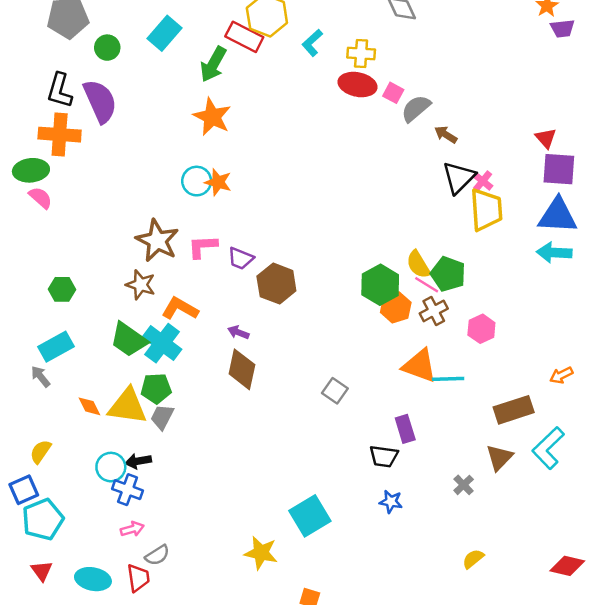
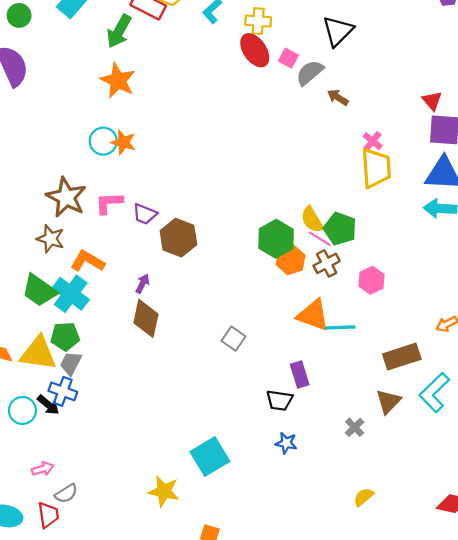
red ellipse: (358, 85) -> (255, 50), turned 44
black triangle: (459, 177) -> (338, 31), moved
purple arrow: (238, 332) -> (143, 284), turned 96
black arrow: (138, 461) -> (48, 405), turned -130
blue cross: (128, 490) -> (63, 391), moved

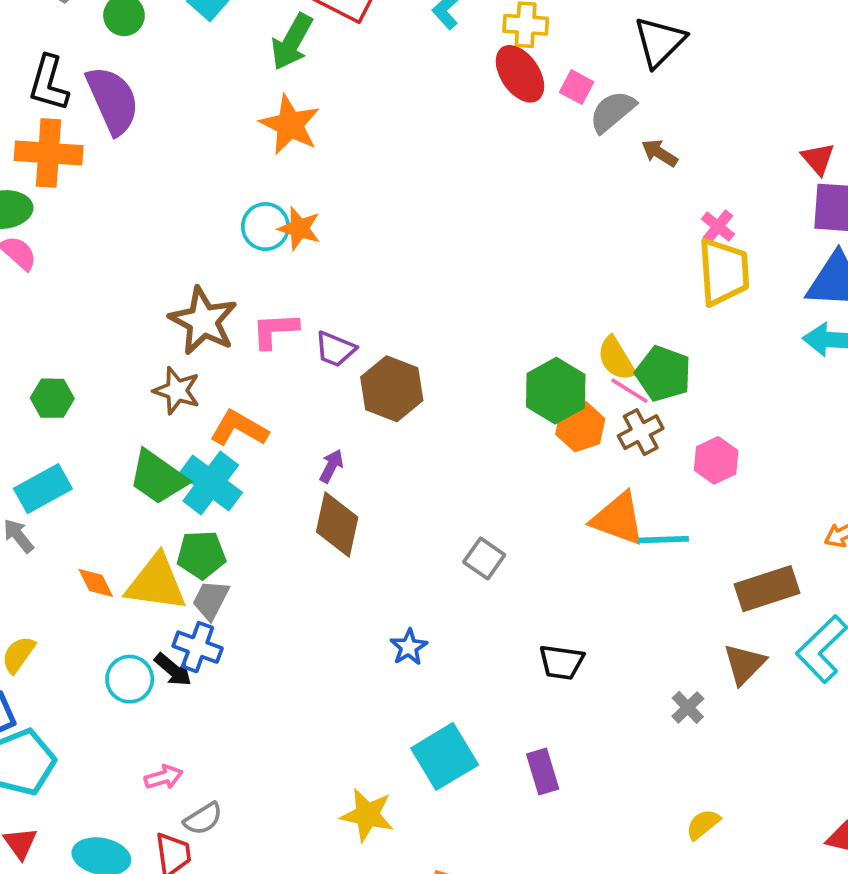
purple rectangle: (300, 375) -> (543, 772), moved
blue star: (286, 443) -> (409, 647), moved, turned 30

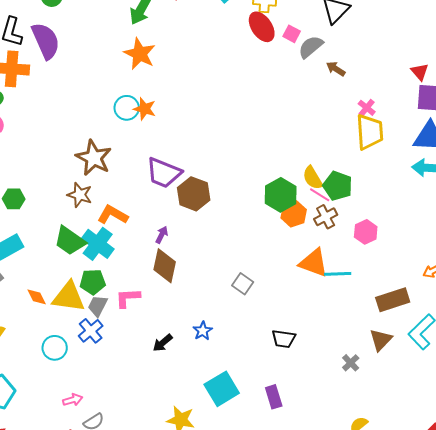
pink L-shape: (275, 330) -> (128, 298), moved
purple trapezoid: (335, 349) -> (164, 173), size x1.6
blue cross: (198, 647) -> (91, 331), turned 30
black arrow: (173, 670) -> (163, 343), moved, turned 100

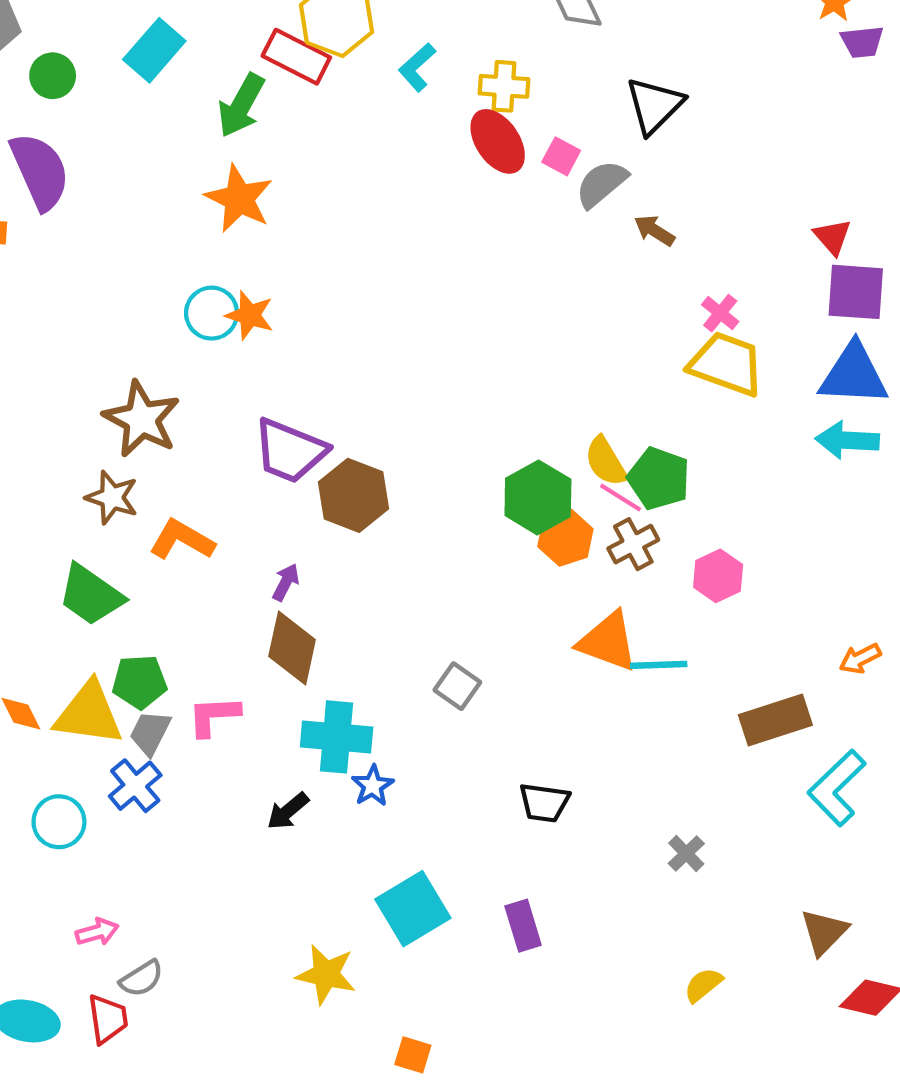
yellow trapezoid: (370, 132) -> (727, 364), turned -66
cyan cross: (98, 244) -> (337, 737), moved, turned -32
brown triangle: (381, 340) -> (824, 932), moved

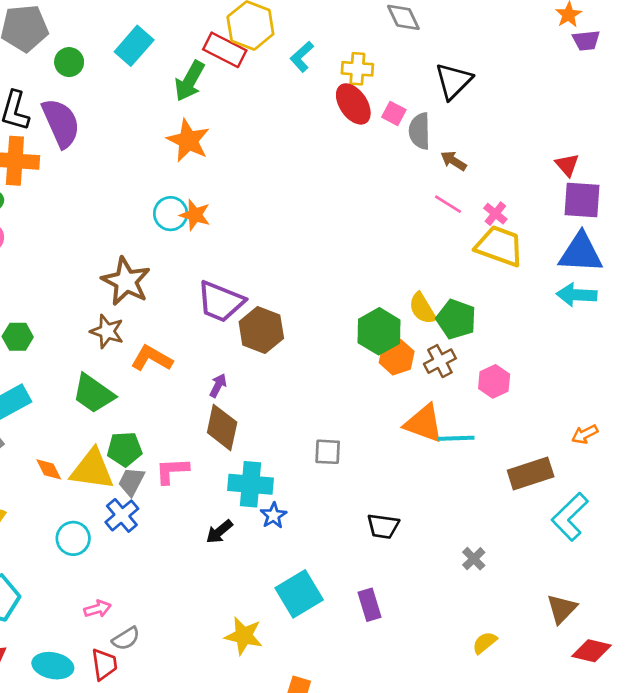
gray semicircle: (601, 184) -> (420, 131), turned -51
pink line: (621, 497) -> (448, 204), moved
gray square: (457, 686) -> (328, 452), turned -32

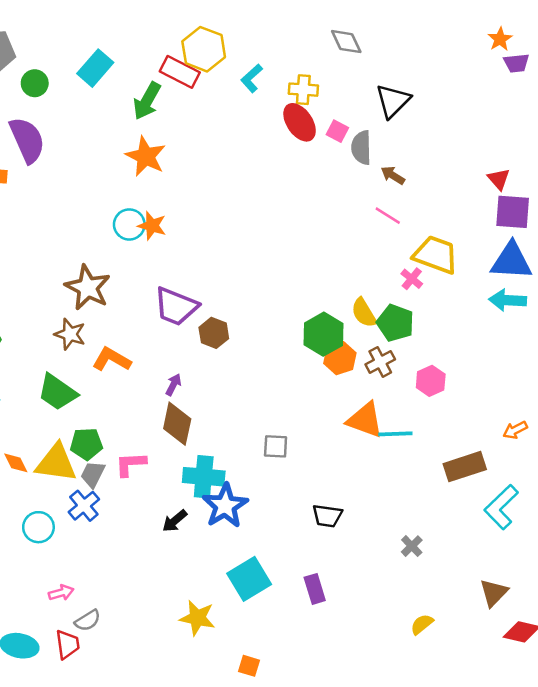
pink cross: (495, 214) -> (412, 279), moved
brown hexagon: (261, 330) -> (214, 333), size x0.7
blue star: (273, 515) -> (225, 506), size x1.8

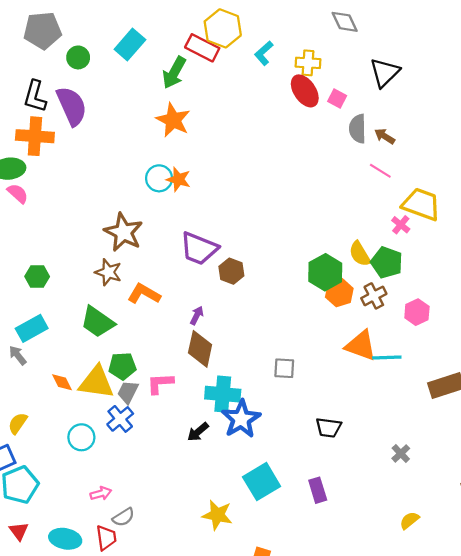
gray semicircle: (361, 148) -> (358, 129), moved

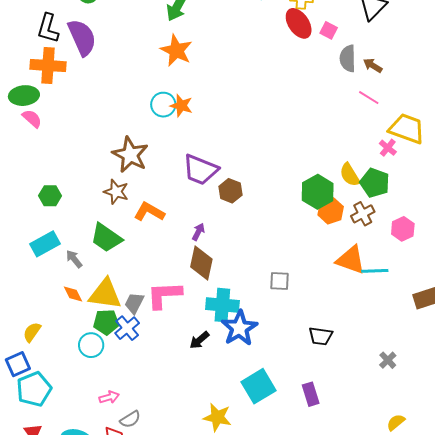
gray arrow: (18, 355) -> (74, 259), moved
green pentagon: (122, 366) -> (106, 322), moved
pink L-shape: (160, 383) -> (164, 295), size x1.4

